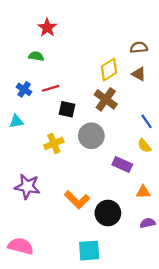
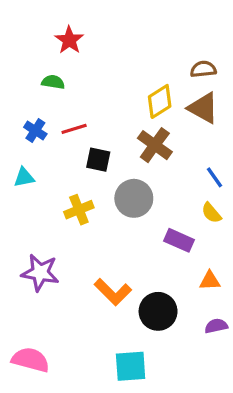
brown triangle: (139, 74) -> (203, 108), size x1.5

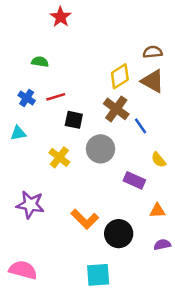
red star: (69, 40) -> (61, 17), moved
blue line: (215, 177) -> (140, 126), moved
yellow cross: (79, 210) -> (59, 157), turned -30

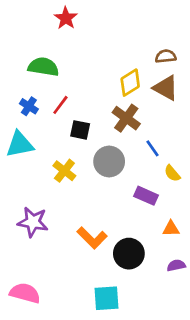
green semicircle: (40, 62) -> (43, 67), size x1.6
red line: (56, 97) -> (60, 105), turned -36
blue line: (140, 126) -> (153, 148), moved
cyan triangle: (18, 133) -> (20, 144), size x1.6

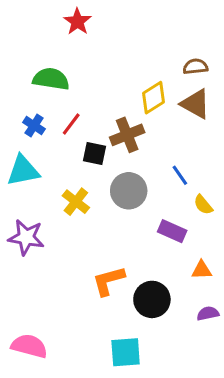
brown cross: (126, 118) -> (127, 135), moved, turned 32
purple star: (33, 222) -> (26, 237), moved
orange L-shape: (92, 238) -> (108, 281), turned 120

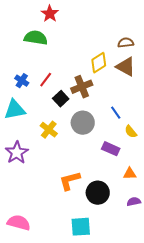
green semicircle: (51, 79) -> (36, 38), moved
black square: (95, 154) -> (61, 99), turned 35
purple star: (26, 237) -> (17, 153), turned 30

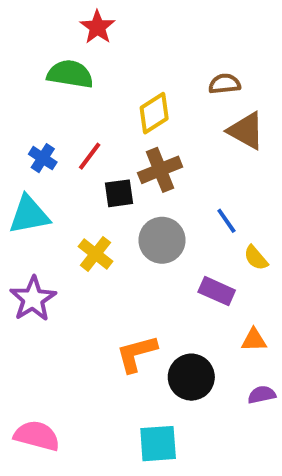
brown semicircle: (126, 43) -> (225, 84), moved
yellow diamond: (99, 63) -> (154, 113), moved
black square: (61, 99) -> (119, 193), turned 35

